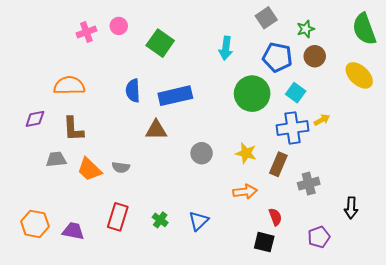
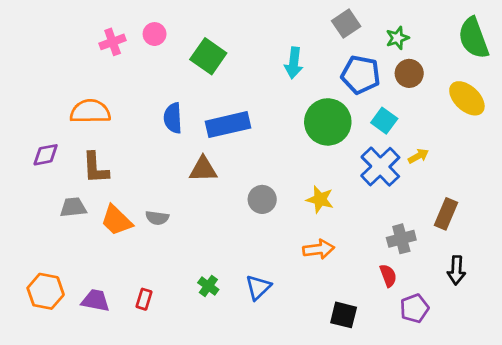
blue cross: (293, 128) -> (380, 167), turned -36
brown rectangle: (278, 164) -> (446, 214), moved
red rectangle: (118, 217) -> (144, 299), moved, size x0.6
red semicircle: (275, 217) -> (388, 276), moved

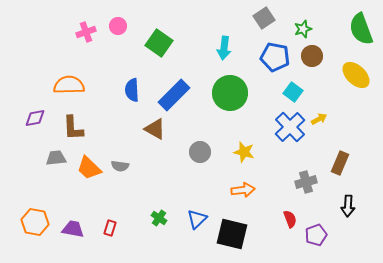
green circle: (328, 122) -> (230, 93), moved
blue rectangle: (228, 125) -> (174, 95), turned -32
brown triangle: (203, 169) -> (155, 129), turned 30
red semicircle: (388, 276) -> (290, 219), moved
black square: (344, 315) -> (232, 234), moved, size x1.5

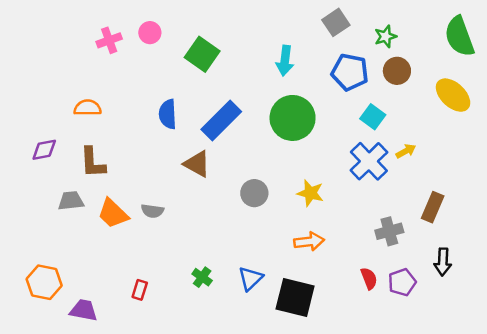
orange semicircle: (69, 85) -> (87, 108), size x0.7
purple trapezoid: (73, 229) -> (84, 310), moved
purple pentagon: (316, 235) -> (402, 282), moved

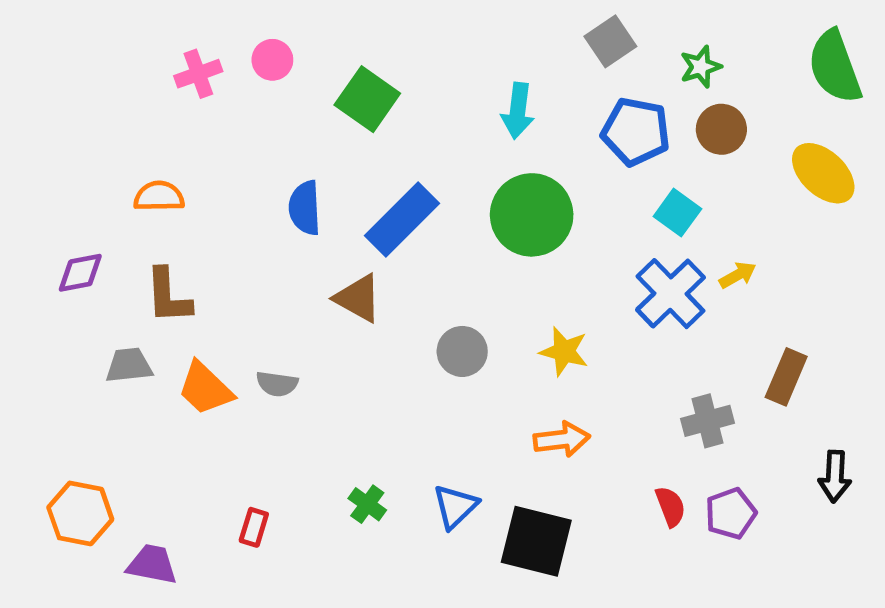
black arrow: (443, 262) -> (835, 476), moved

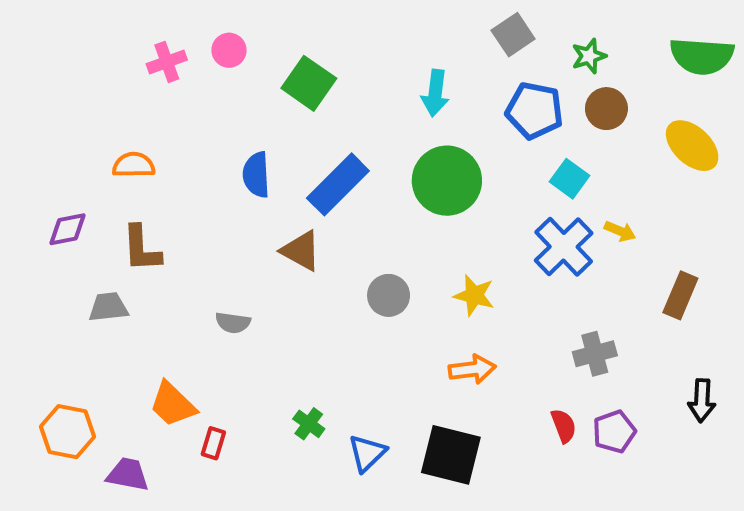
green semicircle: (835, 67) -> (702, 56), turned -66
yellow arrow: (738, 275) -> (620, 231), turned 52
brown rectangle: (786, 377) -> (680, 295), moved
orange trapezoid: (205, 388) -> (173, 404), moved
blue triangle: (455, 507) -> (367, 453), moved

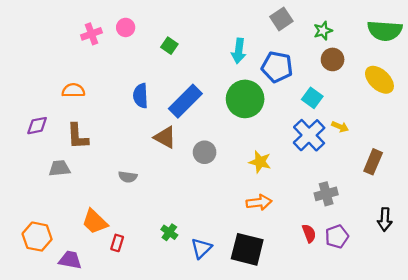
green square: (309, 83) -> (169, 46), size x0.6
blue pentagon: (534, 111) -> (277, 67), moved
gray circle: (389, 295) -> (205, 152), moved

